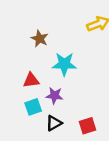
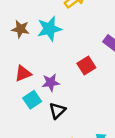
cyan star: (64, 64) -> (49, 29), moved
red square: (87, 126) -> (86, 66), moved

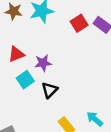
red square: (86, 66) -> (79, 23), moved

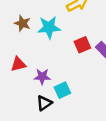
cyan square: (25, 80) -> (62, 90), moved

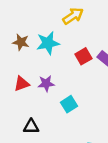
purple star: (42, 77) -> (46, 83), moved
black triangle: (44, 103) -> (31, 127), moved, turned 42

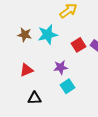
purple star: (46, 83) -> (61, 67), moved
black triangle: (31, 127) -> (35, 98), moved

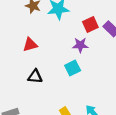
purple star: (61, 67) -> (80, 45), moved

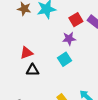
red triangle: (30, 45) -> (26, 53), moved

